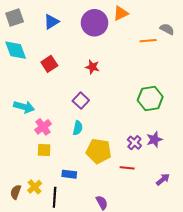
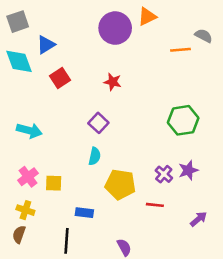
blue triangle: (51, 22) -> (46, 45), moved
pink cross: (43, 127) -> (28, 177), moved
yellow cross: (35, 187) -> (25, 210), moved, turned -32

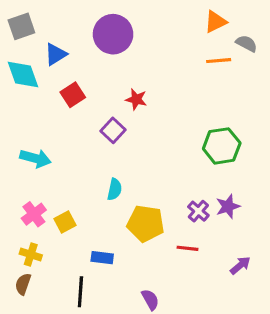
orange triangle: (147, 16) -> (215, 22), moved
purple circle: (115, 28) -> (113, 34), moved
purple square: (98, 123) -> (113, 130), moved
yellow square: (54, 183) -> (65, 222), turned -30

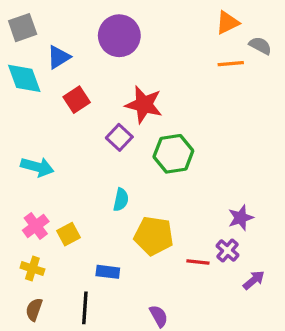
red star: (136, 99) -> (144, 105), size x1.6
green hexagon: (222, 146) -> (173, 154), moved
purple cross: (198, 211) -> (227, 251), moved
brown semicircle: (23, 284) -> (34, 310), moved

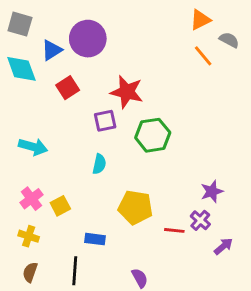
gray square: (23, 28) -> (20, 24), turned 35
purple circle: (119, 36) -> (88, 39), moved
orange line: (231, 64) -> (203, 56), turned 55
purple square: (119, 137) -> (105, 121), turned 35
cyan semicircle: (121, 200) -> (99, 164), moved

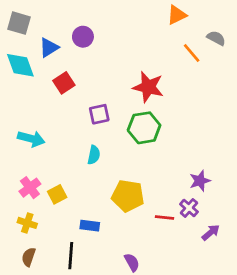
orange triangle: (200, 20) -> (177, 15), moved
purple circle: (88, 39) -> (83, 37), size x0.6
red star: (127, 92) -> (148, 87), moved

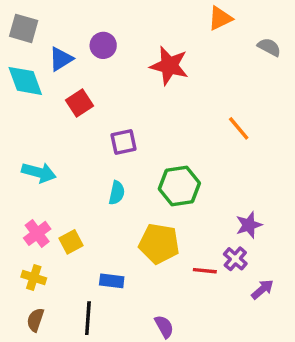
orange line: (192, 53) -> (239, 128), moved
red star: (148, 87) -> (169, 66), moved
green hexagon: (144, 128) -> (179, 186), moved

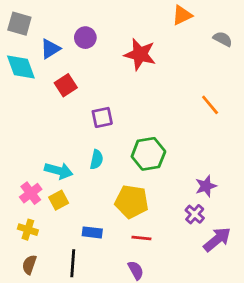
orange line: (239, 128) -> (210, 105), moved
cyan arrow: (39, 172) -> (59, 171), moved
red line: (205, 271) -> (141, 238), moved
purple arrow: (262, 289) -> (217, 239), size x1.5

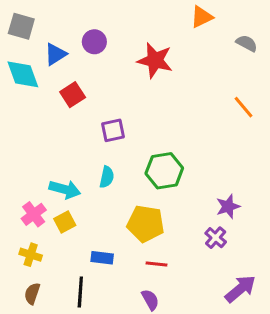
orange line: (210, 105) -> (244, 107), moved
purple arrow: (217, 239) -> (240, 289), moved

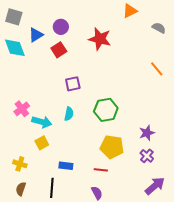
red square: (73, 95) -> (59, 50), moved
pink cross: (34, 214) -> (22, 109), moved
yellow pentagon: (146, 224) -> (112, 147), moved
purple cross: (216, 238) -> (147, 156), moved

